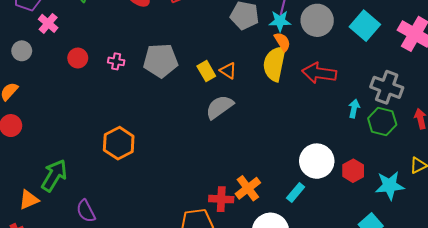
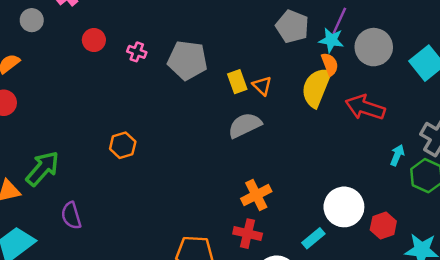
orange hexagon: (119, 143) -> (123, 145), size x0.7
orange cross: (248, 188) -> (256, 195), moved
red cross: (221, 199) -> (248, 234), moved

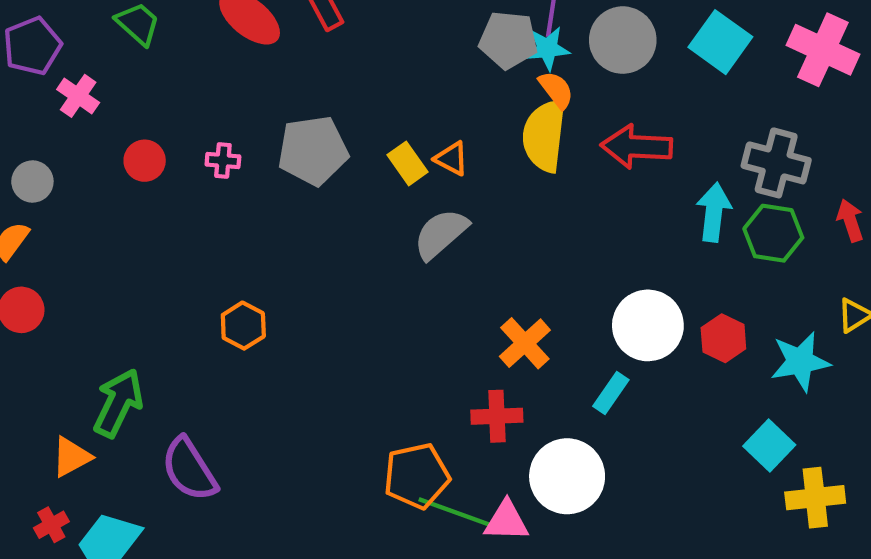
gray circle: (32, 20) -> (32, 182), moved
gray pentagon: (292, 26) -> (508, 40), moved
cyan arrow: (397, 155) -> (714, 212), size x1.5
orange cross: (256, 195) -> (525, 343), moved
purple semicircle: (71, 216) -> (189, 469), size x1.4

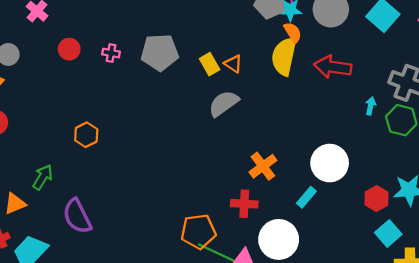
cyan arrow: (714, 212) -> (371, 106), size x0.6
orange hexagon: (243, 326) -> (86, 135), moved
red hexagon: (723, 338) -> (376, 199), moved
green arrow: (118, 403) -> (43, 177), size x0.7

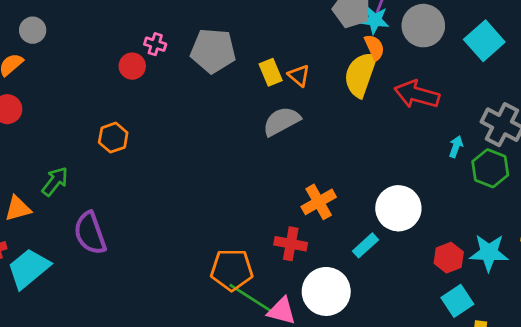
red circle: (69, 49) -> (132, 66), moved

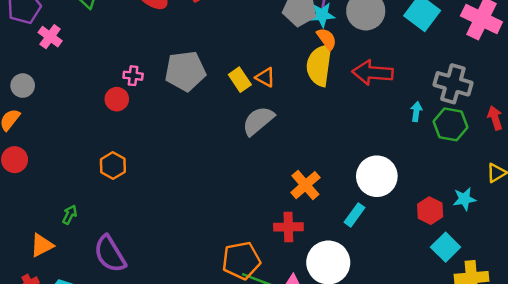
green arrow: (55, 181) -> (70, 215), size x0.7
cyan star: (489, 253) -> (464, 199), size x0.7

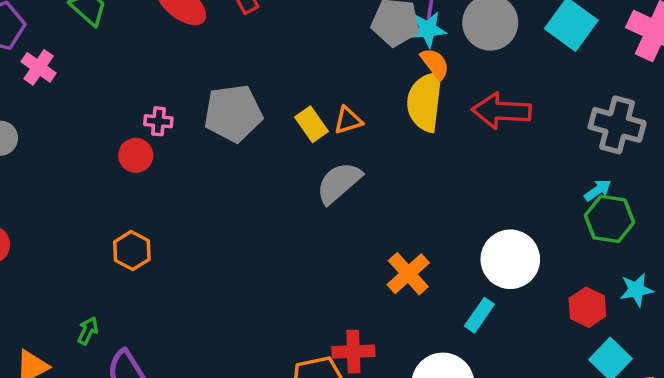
orange triangle: (265, 77) -> (348, 120), turned -45
cyan arrow: (416, 112) -> (598, 190), moved, turned 48
green hexagon: (450, 124) -> (610, 219), moved
green arrow: (70, 215) -> (88, 331), moved
red cross: (288, 227) -> (353, 352), moved

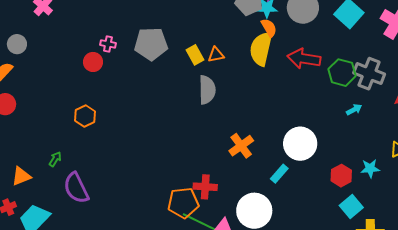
gray semicircle: (339, 183) -> (207, 90), turned 124
green hexagon: (610, 219) -> (342, 73), moved

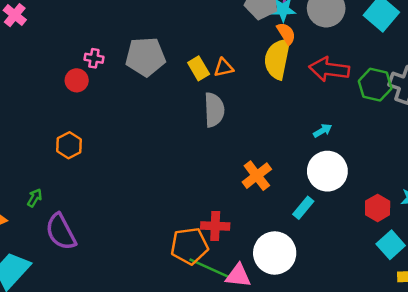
cyan arrow: (354, 110) -> (323, 131), moved

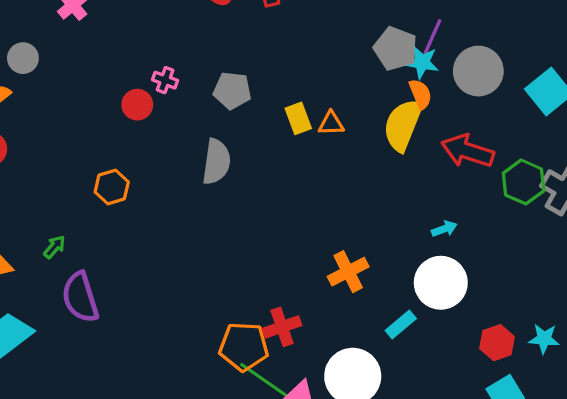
gray pentagon: (145, 57) -> (232, 91), size x0.7
gray semicircle: (214, 110) -> (216, 162), moved
red cross: (215, 226) -> (282, 327), turned -32

